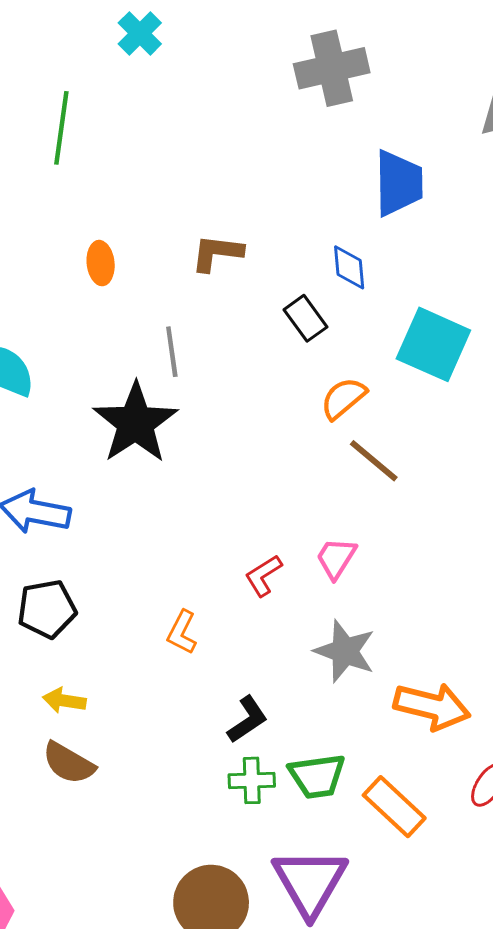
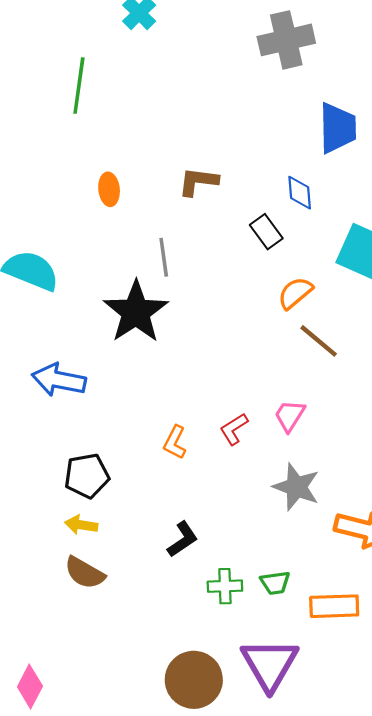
black pentagon: (47, 609) -> (87, 476), moved
orange L-shape: (182, 632) -> (175, 442), moved
black L-shape: (247, 719) -> (183, 539), moved
green trapezoid: (317, 776) -> (275, 583), size x0.7
orange rectangle: (394, 807) -> (334, 606), turned -45

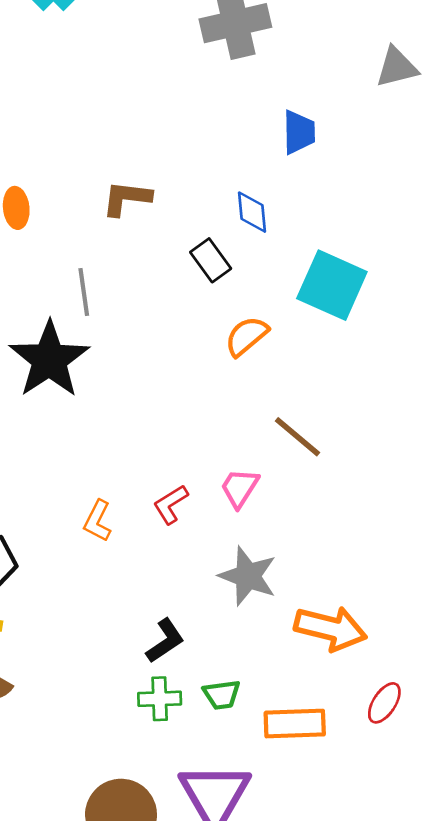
blue trapezoid: (338, 128) -> (299, 132), size x0.7
brown line: (319, 341) -> (297, 437), moved
black L-shape: (183, 539) -> (165, 641), moved

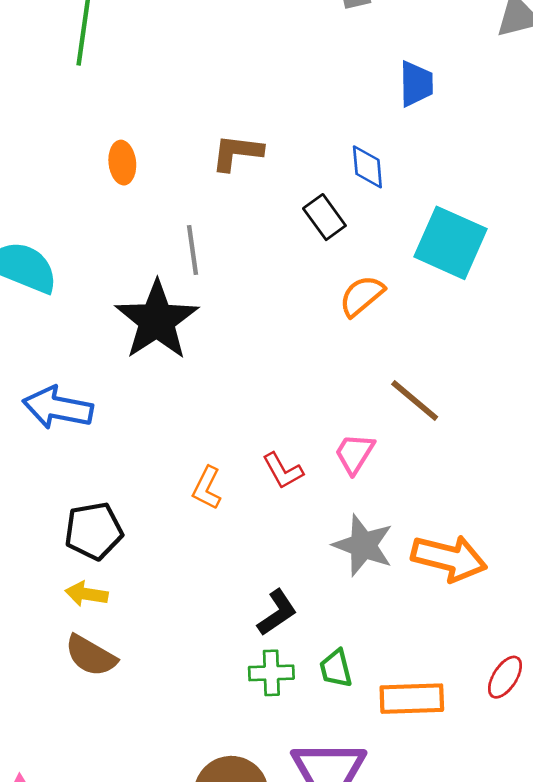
red L-shape: (171, 504) -> (283, 471), turned -87
orange arrow: (331, 628) -> (449, 558), moved
green trapezoid: (222, 695) -> (336, 669), turned 84

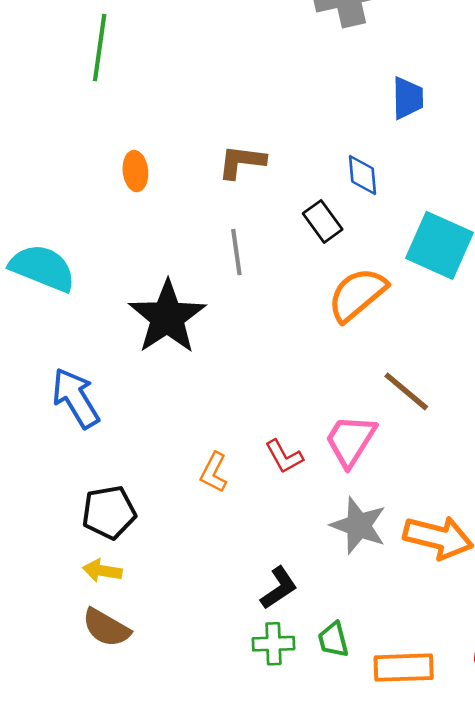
gray line: (193, 250) -> (236, 252), moved
orange semicircle: (362, 296) -> (357, 295), size x1.4
blue arrow: (58, 408) -> (76, 398), turned 48
pink trapezoid: (354, 454) -> (351, 441), size x1.4

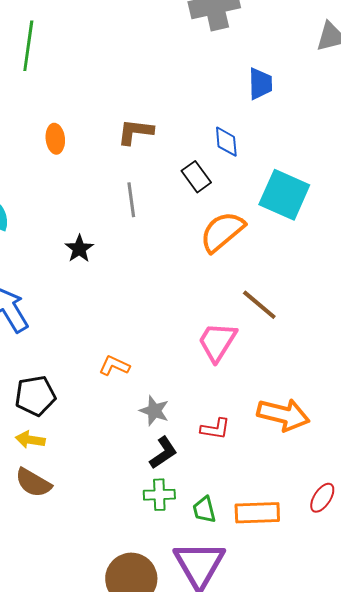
black star: (167, 317) -> (79, 249), size x0.5
red L-shape: (284, 456) -> (215, 429), moved, turned -52
orange L-shape: (214, 472) -> (114, 366), turned 88
gray star: (358, 526) -> (154, 411), moved, size x0.7
green trapezoid: (333, 640) -> (204, 510), moved

